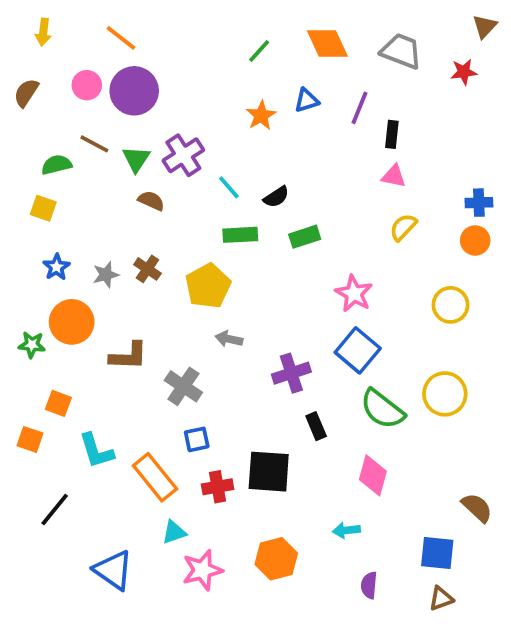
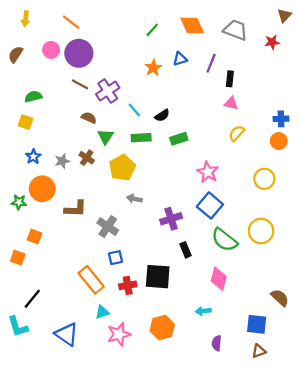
brown line: (94, 144) -> (80, 84), moved
green triangle: (136, 159) -> (106, 137), moved
cyan L-shape: (96, 451) -> (18, 327), moved

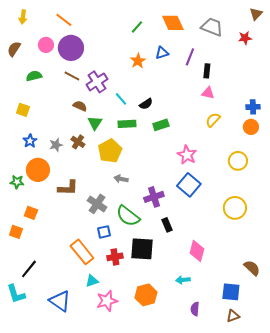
green semicircle: (33, 97) -> (34, 76), moved
green semicircle: (224, 240) -> (128, 216), moved

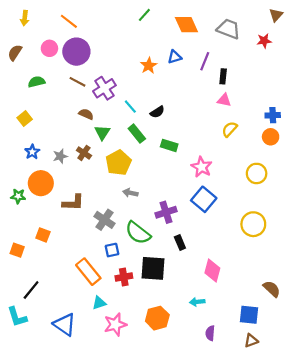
green line: (137, 27) -> (144, 15), moved
yellow square: (23, 110) -> (25, 118), turned 32
green rectangle: (127, 124) -> (137, 134), turned 54
green rectangle: (161, 125) -> (169, 145), moved, turned 35
orange square: (31, 213) -> (43, 235), moved

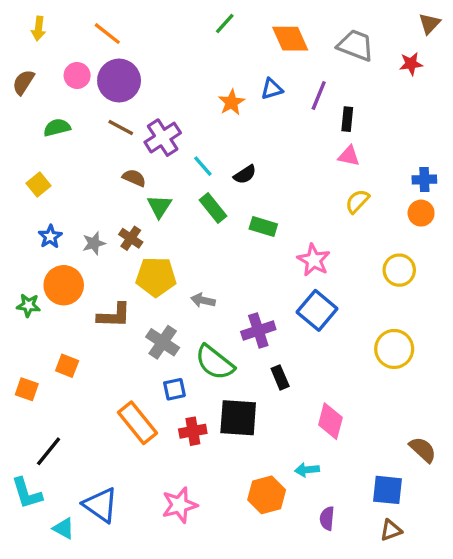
yellow pentagon: (118, 163) -> (156, 277), moved, turned 30
cyan triangle: (99, 303) -> (64, 528), moved, turned 48
orange hexagon: (157, 318) -> (267, 495), moved

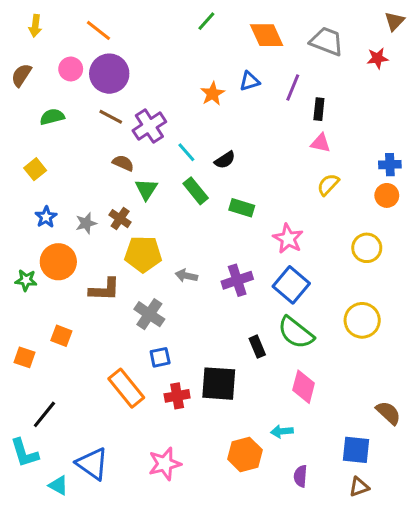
purple cross: (258, 331) -> (237, 280), moved
green semicircle: (215, 362) -> (296, 333), moved

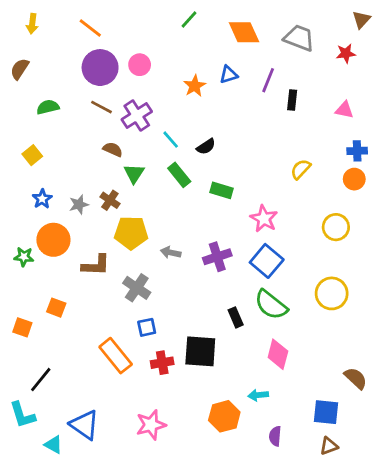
pink circle: (71, 69) -> (140, 65), moved
pink triangle: (320, 143) -> (344, 110), moved

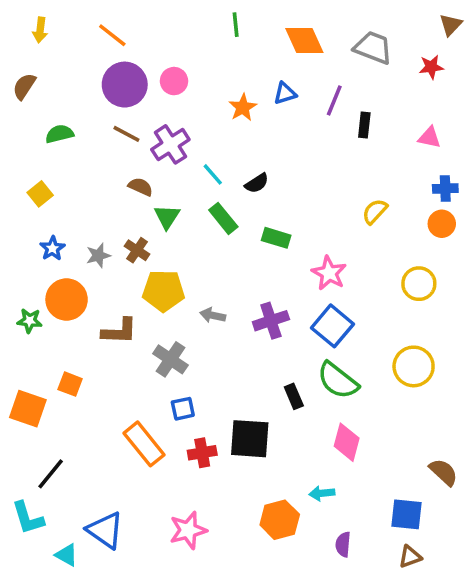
green line: (189, 19) -> (236, 25), turned -48
orange square: (22, 327) -> (28, 409), size x1.5

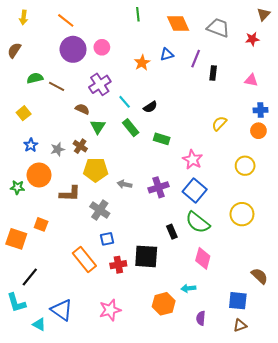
brown line: (126, 134) -> (57, 86), moved

